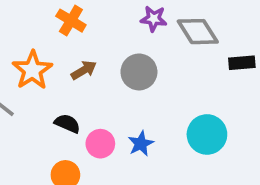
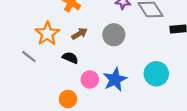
black semicircle: (67, 123) -> (70, 58), moved
blue star: (141, 144) -> (115, 79), size x1.5

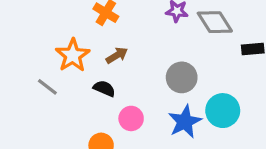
gray circle: (114, 35) -> (182, 77), moved
blue star: (115, 79) -> (185, 122), moved

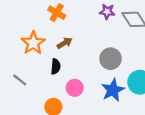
gray line: (47, 87) -> (20, 80), moved
black semicircle: (104, 88) -> (56, 67), turned 72

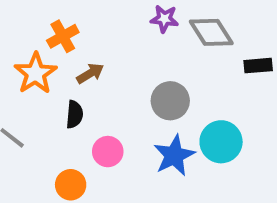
orange cross: (57, 13) -> (63, 36), moved, turned 30

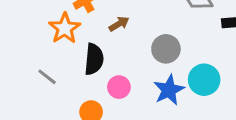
brown arrow: (90, 73) -> (119, 24), moved
black semicircle: (75, 114) -> (94, 59), size x1.5

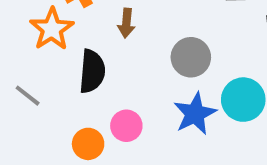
brown arrow: (119, 24) -> (126, 23), turned 126
pink circle: (119, 87) -> (126, 126), moved

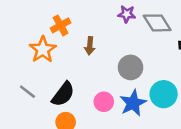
black semicircle: (92, 71) -> (63, 94), moved, turned 32
pink circle: (126, 126) -> (104, 102), moved

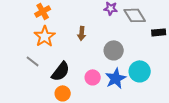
orange cross: (61, 25) -> (43, 11), moved
gray line: (27, 92) -> (33, 61), moved

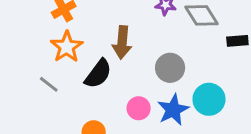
brown arrow: (82, 33) -> (122, 42), size x1.5
black semicircle: (61, 71) -> (98, 74), moved

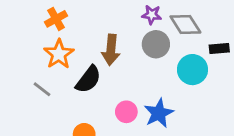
gray circle: (170, 68) -> (156, 44), moved
cyan circle: (209, 99) -> (192, 70), moved

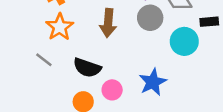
black semicircle: (88, 79) -> (87, 68), moved, turned 72
pink circle: (126, 112) -> (112, 90), moved

